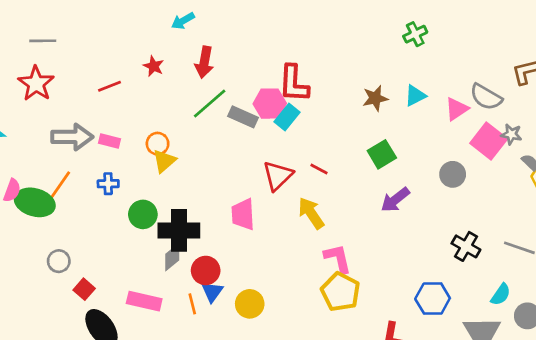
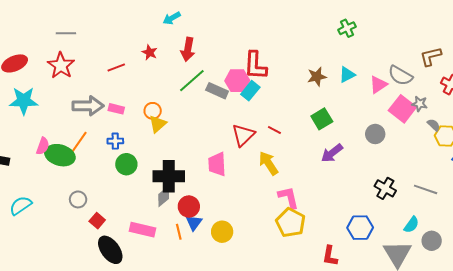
green circle: (143, 214) -> (126, 164), moved

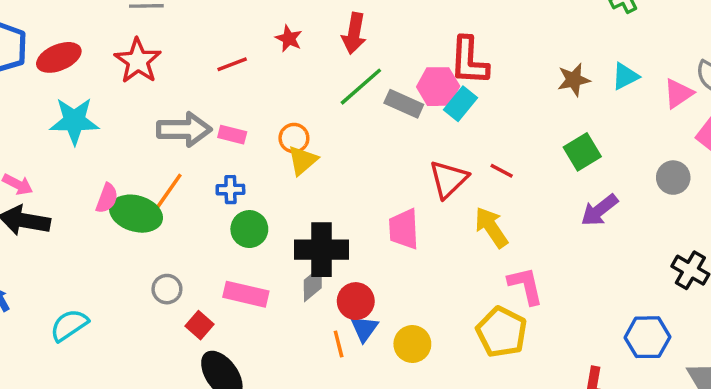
cyan semicircle: (21, 206) -> (69, 325), moved
yellow pentagon: (291, 223) -> (502, 332), moved
pink rectangle: (143, 230) -> (246, 294), moved

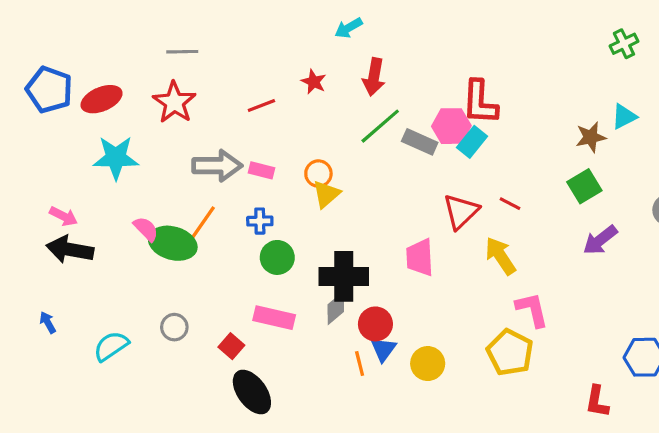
brown star: (574, 80) -> (591, 137), moved
pink semicircle: (107, 198) -> (146, 229), turned -64
gray circle: (167, 289) -> (174, 327), moved

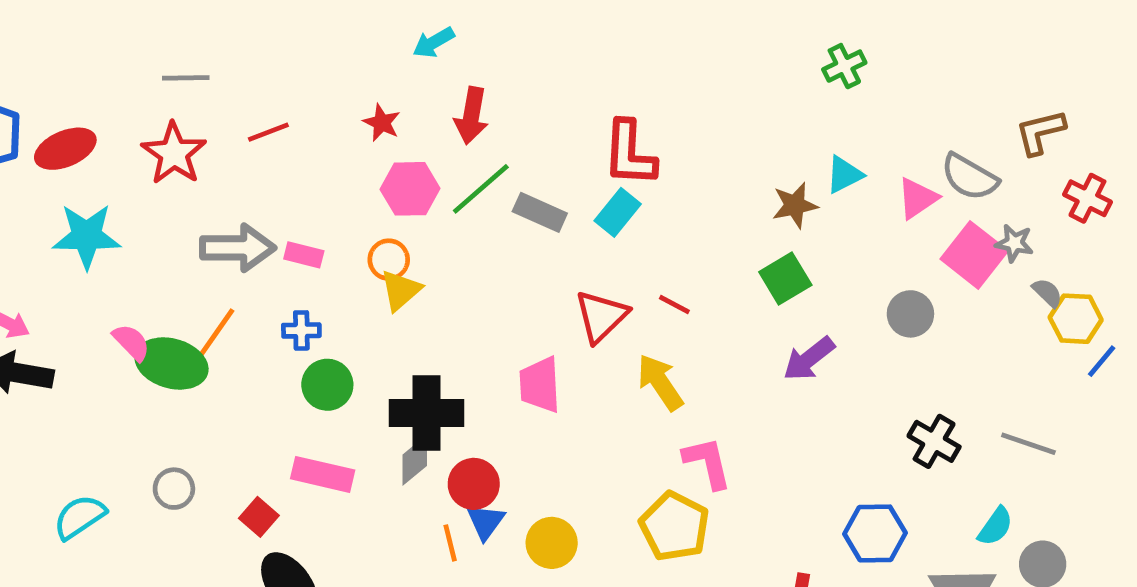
red line: (261, 105) -> (268, 132), moved
pink hexagon: (451, 126) -> (410, 189), moved

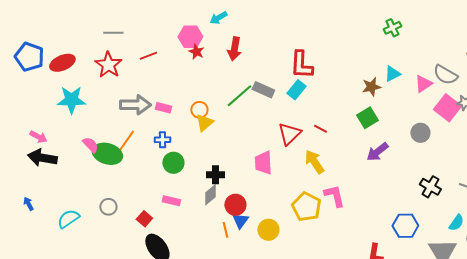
pink hexagon: (410, 189) -> (190, 37), moved
green line: (481, 189) -> (239, 96), moved
black cross: (427, 413) -> (215, 175), size x0.6
pink rectangle: (323, 474) -> (171, 201), size x0.7
yellow pentagon: (674, 526) -> (306, 207), moved

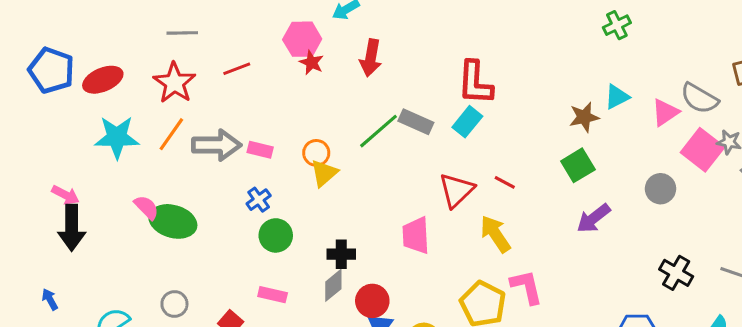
blue cross: (162, 140) -> (259, 200), turned -35
orange line: (126, 141) -> (171, 134), moved
black arrow: (42, 158) -> (72, 228), turned -100

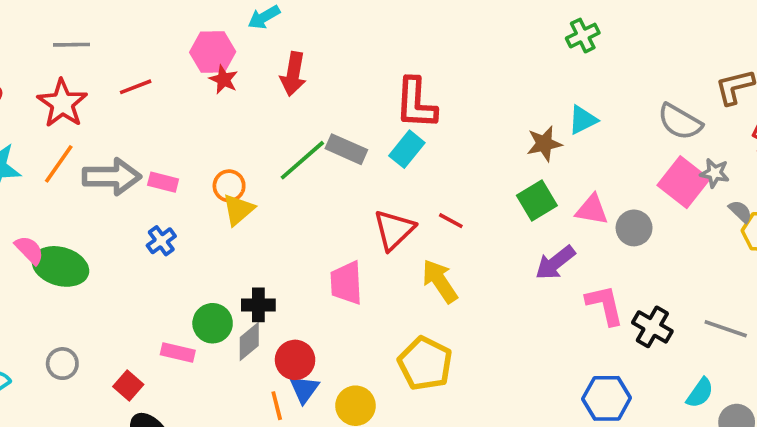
pink triangle: (665, 112) -> (592, 210), moved, turned 44
green circle: (276, 235) -> (213, 323), moved
pink L-shape: (527, 287) -> (605, 305), moved

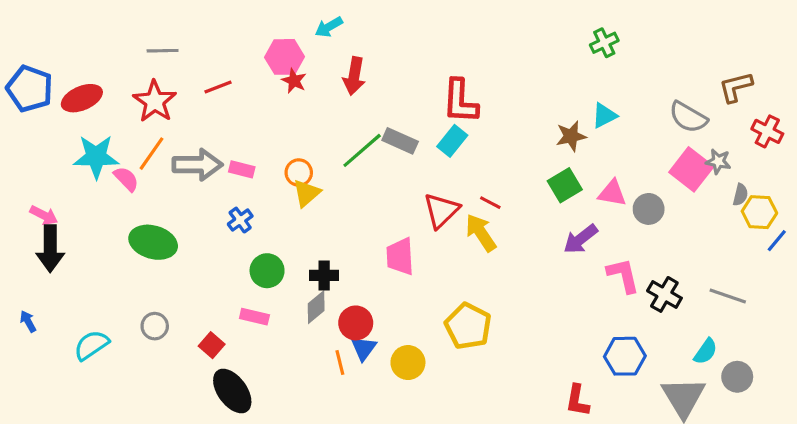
gray semicircle: (740, 211) -> (740, 195), turned 60
pink semicircle: (29, 250) -> (126, 179), moved
yellow arrow: (440, 281) -> (481, 233), moved
green circle: (213, 323) -> (267, 271), moved

